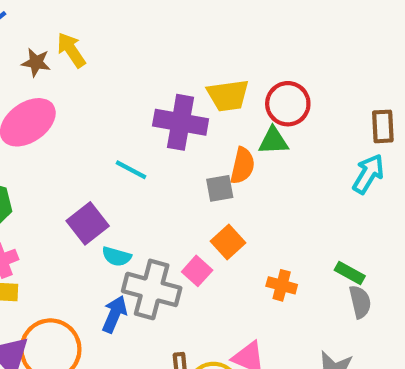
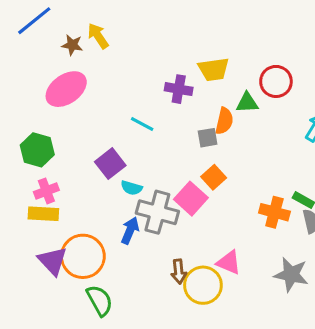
red circle: (288, 104) -> (276, 81), moved
purple cross: (181, 122) -> (179, 89), size x0.7
pink square: (197, 271) -> (191, 199), size x1.5
orange cross: (282, 285) -> (274, 212), moved, size x1.4

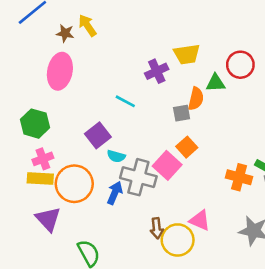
pink ellipse: (66, 89) -> (60, 71), turned -44
purple cross: (179, 89) -> (157, 71), turned -35
orange circle: (83, 256) -> (74, 184), moved

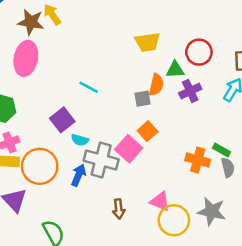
brown star: (65, 33) -> (31, 22), size x1.5
purple cross: (157, 71) -> (190, 91), moved
yellow circle: (178, 240) -> (174, 220), moved

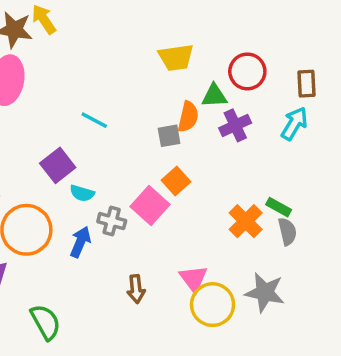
gray cross: (101, 160) -> (112, 221), size x0.6
orange cross: (198, 160) -> (246, 221), turned 30
pink triangle: (160, 201) -> (193, 278), turned 30

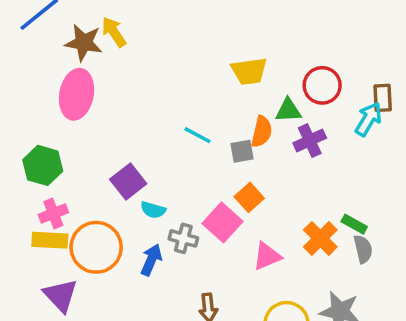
cyan line: (94, 120) -> (198, 135), moved
cyan arrow: (294, 124) -> (368, 119), moved
pink triangle: (193, 278) -> (267, 256), moved, turned 44

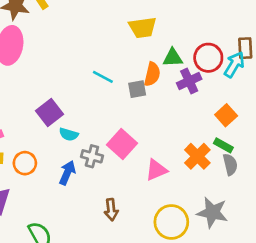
red circle: (322, 85) -> (208, 58), moved
orange square: (249, 197) -> (226, 115), moved
orange circle: (96, 247) -> (25, 163), size x0.6

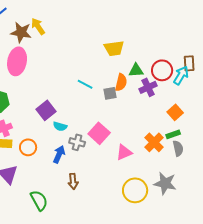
green rectangle: (223, 145) -> (173, 134), turned -48
brown arrow: (111, 210) -> (73, 181), moved

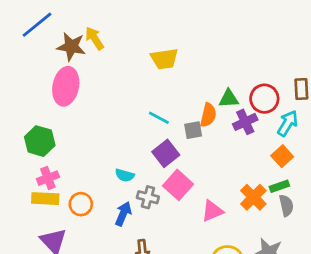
yellow trapezoid: (114, 48) -> (164, 59), moved
cyan arrow: (181, 75) -> (288, 123), moved
purple square: (46, 110) -> (166, 153), moved

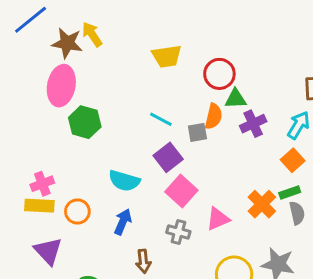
red circle: (264, 99) -> (219, 74), moved
green hexagon: (40, 141) -> (85, 122), moved
cyan semicircle: (125, 175) -> (124, 181), size x1.5
gray cross: (148, 197) -> (178, 232), moved

